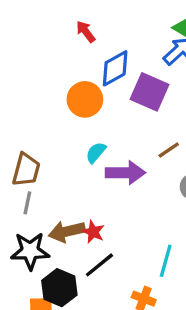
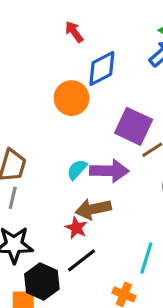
purple square: (150, 92) -> (134, 126), moved
cyan semicircle: (96, 152) -> (77, 170), moved
brown arrow: (67, 232) -> (93, 209), moved

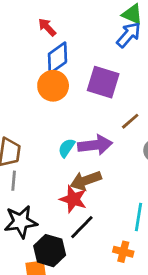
blue diamond: (102, 68) -> (57, 58), moved
purple square: (134, 126) -> (103, 82), moved
red star: (76, 228) -> (73, 199), size x1.4

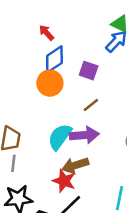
purple square: (103, 82) -> (89, 71), moved, size x0.7
brown line: (130, 121) -> (91, 105), moved
cyan semicircle: (67, 148) -> (60, 137), size x1.6

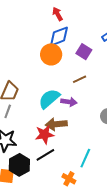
purple arrow: (84, 135) -> (69, 102), size x0.7
red star: (64, 181) -> (45, 134), turned 30

